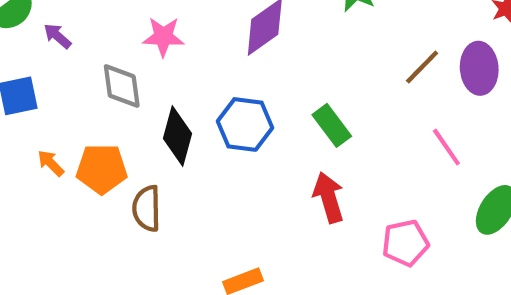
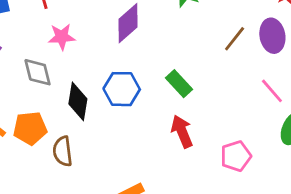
pink line: (446, 147) -> (272, 91), moved

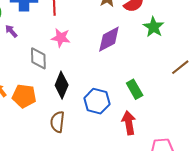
blue hexagon: (122, 89) -> (97, 101), moved
brown semicircle: (63, 151) -> (57, 122), moved

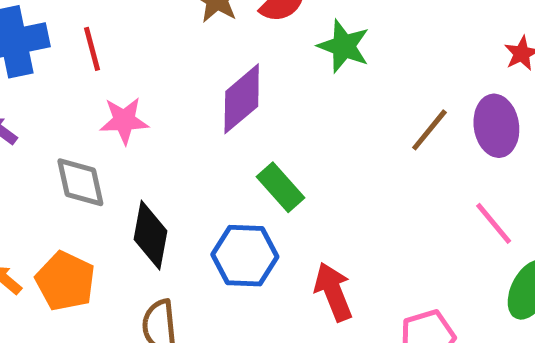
green rectangle: (135, 89) -> (280, 187), moved
orange pentagon: (24, 96) -> (65, 281), turned 30

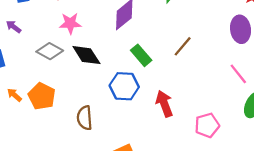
brown line: (429, 130) -> (183, 46), moved
gray diamond: (80, 182) -> (50, 51), turned -50
black diamond: (151, 235) -> (86, 55), moved, turned -44

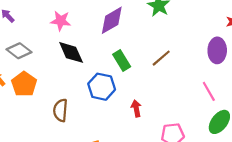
gray diamond: (50, 51) -> (19, 51), moved
red arrow: (164, 104) -> (136, 108), size x0.7

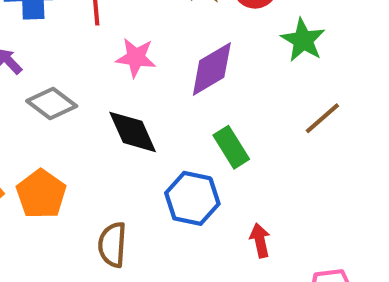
pink star: (61, 21) -> (136, 57), moved
gray diamond: (19, 51) -> (52, 103), moved
brown line: (161, 58) -> (322, 118), moved

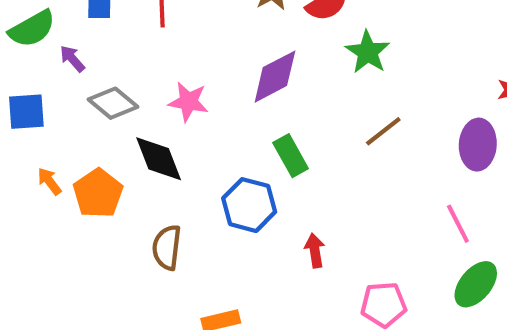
pink star: (136, 57) -> (188, 102), moved
black diamond: (133, 132) -> (159, 159), moved

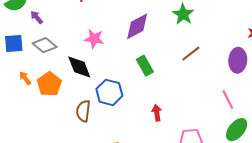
gray diamond: (113, 103) -> (45, 45), moved
blue hexagon: (249, 205) -> (109, 92), moved

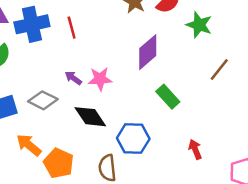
purple arrow: (37, 17) -> (73, 78), moved
orange arrow: (25, 78) -> (29, 145), size x1.5
orange pentagon: (49, 84) -> (59, 163), moved

